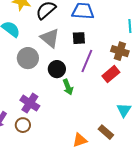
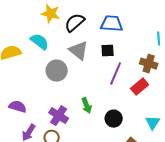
black circle: (57, 69) -> (114, 119), moved
green arrow: (68, 87) -> (87, 106), moved

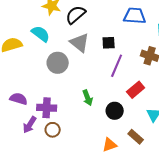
blue trapezoid: (112, 24) -> (135, 16), moved
red rectangle: (140, 87) -> (136, 90), moved
purple cross: (59, 116) -> (47, 108), moved, turned -30

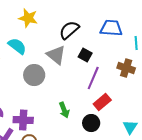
black semicircle: (76, 15) -> (69, 30), moved
black square: (109, 43) -> (85, 55), turned 32
red rectangle: (136, 90) -> (102, 102), moved

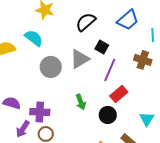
blue trapezoid: (111, 28) -> (128, 20), turned 135
gray triangle: (56, 55) -> (80, 59), moved, turned 50

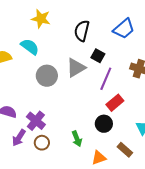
black semicircle: (86, 22) -> (82, 31), turned -35
green arrow: (81, 102) -> (77, 139), moved
purple cross: (40, 112) -> (36, 121), turned 36

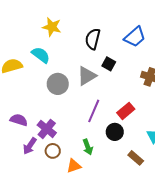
purple line: (106, 79) -> (94, 111), moved
orange triangle: (99, 158) -> (74, 166), moved

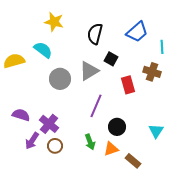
red rectangle: (126, 111) -> (128, 85), moved, turned -66
brown rectangle: (136, 158) -> (133, 161), moved
orange triangle: (74, 166) -> (111, 149), moved

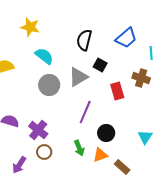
yellow star: (54, 22) -> (30, 27), moved
cyan semicircle: (43, 50) -> (44, 56), moved
purple arrow: (32, 141) -> (19, 165), moved

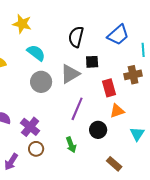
black square: (100, 65) -> (92, 62), turned -32
brown cross: (141, 78) -> (133, 75), turned -30
orange triangle: (100, 155) -> (117, 111), moved

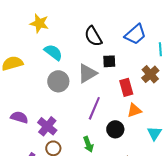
black semicircle: (76, 37) -> (93, 36), turned -45
brown cross: (133, 75) -> (150, 74), turned -30

